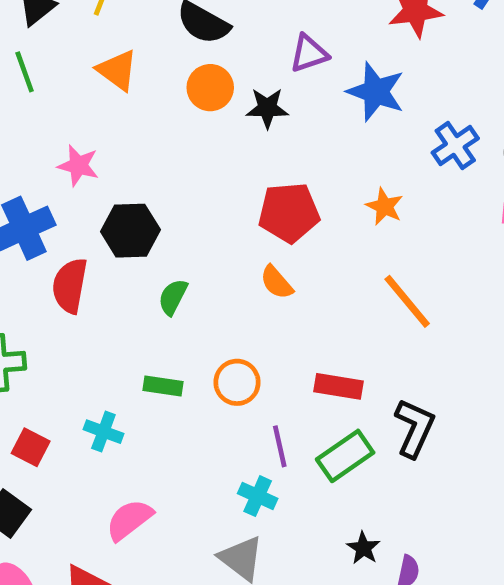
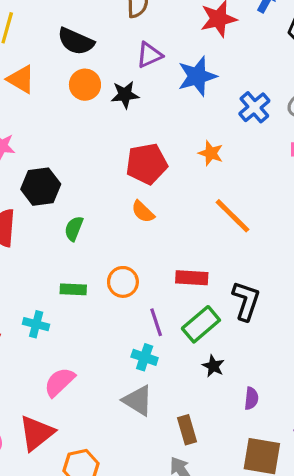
blue star: (376, 92) -> (197, 76), turned -30
black star: (363, 548) -> (213, 366), moved

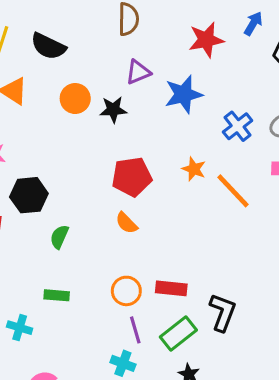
black semicircle: (76, 41) -> (48, 46), moved
orange line: (232, 216) -> (233, 191), moved
orange circle: (123, 282) -> (126, 291), moved

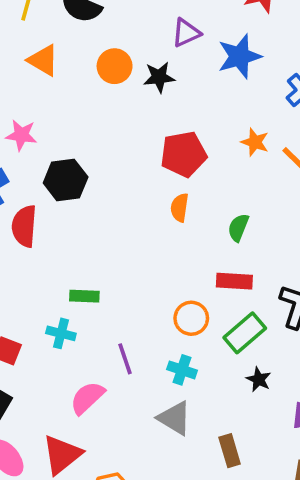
orange semicircle: (126, 223) -> (180, 208), turned 55
green semicircle: (59, 237) -> (238, 228), moved
orange circle: (126, 291) -> (191, 318), moved
green rectangle: (57, 295) -> (84, 296), moved
purple line: (135, 330) -> (125, 359), moved

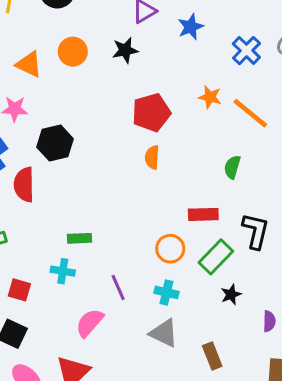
blue star: (239, 56) -> (191, 27), size x0.7
orange triangle: (43, 60) -> (29, 64), moved
orange circle: (115, 66) -> (73, 52), moved
green semicircle: (238, 228) -> (232, 167), moved
black star: (259, 379) -> (231, 294), turned 30

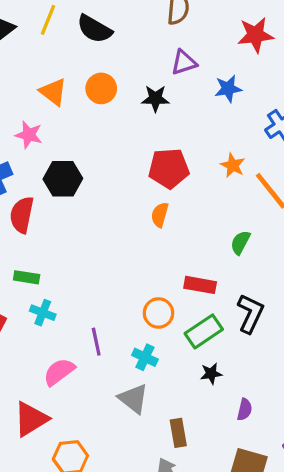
green rectangle: (79, 238) -> (27, 277), moved

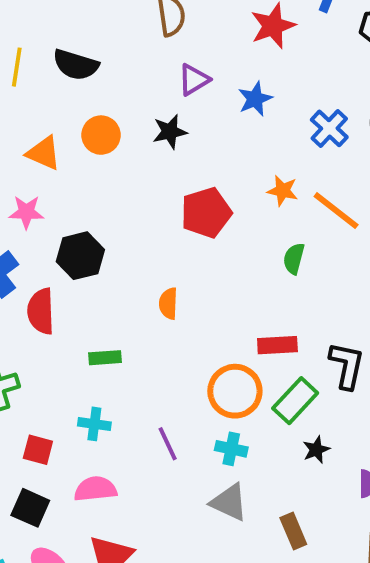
orange semicircle: (160, 215) -> (168, 304), moved
green semicircle: (240, 242) -> (294, 259), moved
green rectangle: (27, 277) -> (105, 358), moved
orange circle: (158, 313) -> (235, 391), size x1.4
pink semicircle: (59, 372) -> (95, 489), moved, turned 44

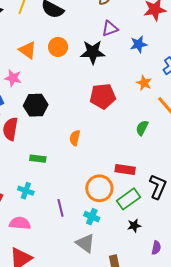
black star: (170, 132) -> (93, 52), size x1.4
orange star: (283, 191) -> (144, 83), moved

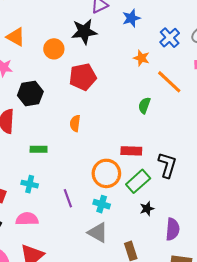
orange circle: (58, 47) -> (54, 49), moved
red pentagon: (103, 96) -> (83, 77), moved
purple semicircle: (156, 248) -> (173, 229), size x1.5

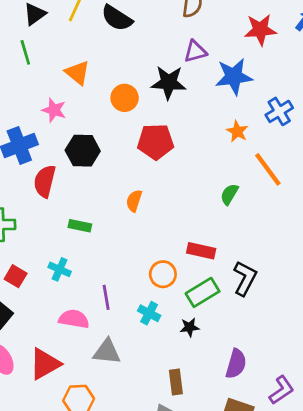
blue star: (131, 18) -> (234, 77), size x1.5
orange circle: (106, 173) -> (163, 274), size x0.7
black star: (147, 209) -> (189, 327), moved
pink semicircle: (27, 219) -> (74, 319), moved
gray triangle: (98, 233) -> (107, 352), moved, turned -35

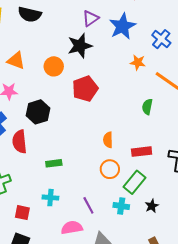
orange semicircle: (134, 201) -> (108, 140), moved
orange circle: (163, 274) -> (110, 169), moved
green rectangle: (203, 292) -> (135, 182), moved

